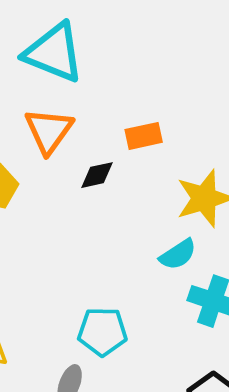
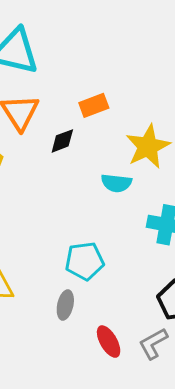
cyan semicircle: (178, 254) -> (116, 183), moved, turned 48

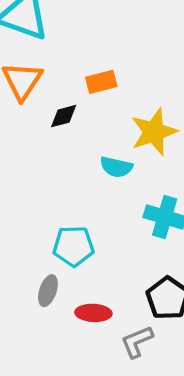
red ellipse: (109, 342) -> (93, 313), moved, turned -64

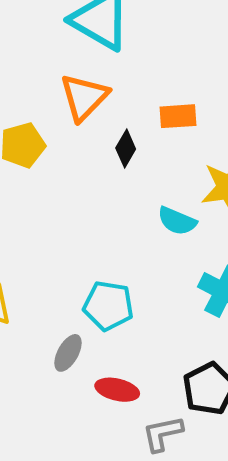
black diamond: (64, 116) -> (126, 148), turned -56

